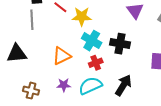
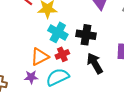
orange triangle: (62, 56) -> (40, 57), moved
black arrow: (123, 85) -> (95, 63), moved, turned -60

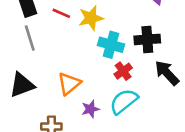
orange triangle: (40, 57) -> (69, 84), moved

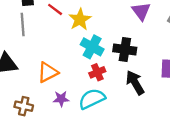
yellow star: (91, 18) -> (80, 19), turned -30

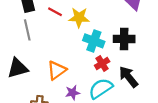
yellow star: (80, 19) -> (79, 18), turned -30
black arrow: (135, 83) -> (129, 77), moved

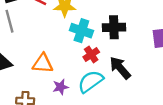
orange triangle: (57, 70) -> (43, 63), turned 42

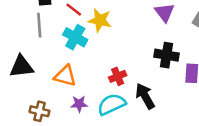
black cross: (114, 27) -> (167, 55), moved
cyan cross: (81, 31) -> (75, 37), moved

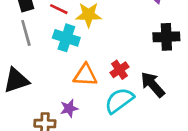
orange triangle: (65, 76) -> (85, 75), moved
purple star: (79, 104) -> (69, 108), moved

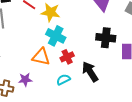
cyan cross: (66, 38) -> (56, 36), moved
cyan semicircle: (119, 100) -> (63, 80), size x0.6

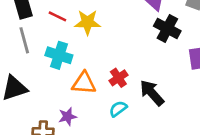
cyan cross: (56, 36) -> (59, 55), moved
black cross: (106, 38) -> (167, 28), moved, turned 30

